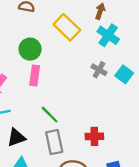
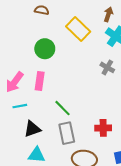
pink rectangle: (35, 76) -> (40, 81), moved

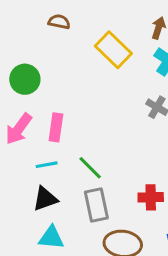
green circle: (45, 49) -> (25, 79), moved
cyan line: (20, 106) -> (47, 165), moved

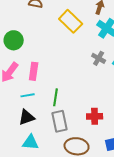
green line: (90, 168) -> (56, 97), turned 54

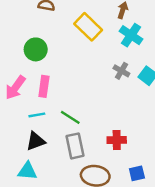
green circle: (14, 40) -> (36, 49), moved
green line: (56, 97) -> (70, 117), turned -66
cyan triangle: (31, 142) -> (27, 171), moved

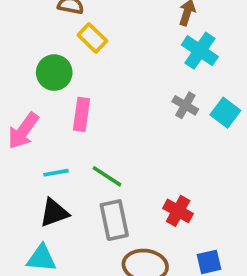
yellow rectangle: (88, 27) -> (92, 38), moved, size x0.7
pink rectangle: (44, 86) -> (82, 114), moved
red cross: (117, 140) -> (178, 211), turned 30

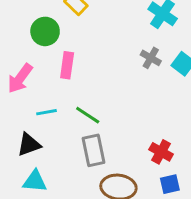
red cross: (178, 211) -> (161, 152), moved
black triangle: (54, 213) -> (29, 145), moved

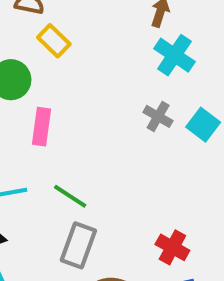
gray rectangle: (94, 150) -> (78, 245), turned 32

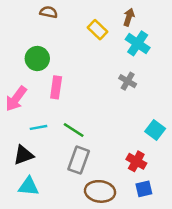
yellow rectangle: (54, 41) -> (97, 30), moved
cyan square: (203, 125) -> (155, 130), moved

